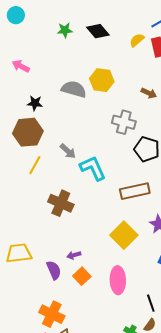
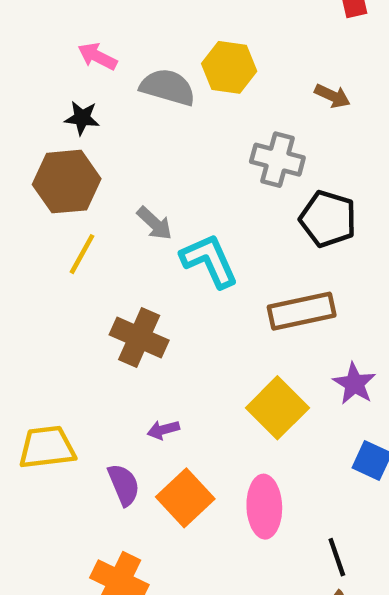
pink arrow: (21, 66) -> (97, 56), moved
purple arrow: (74, 255) -> (163, 430), moved
orange square: (82, 276) -> (185, 498), size x1.4

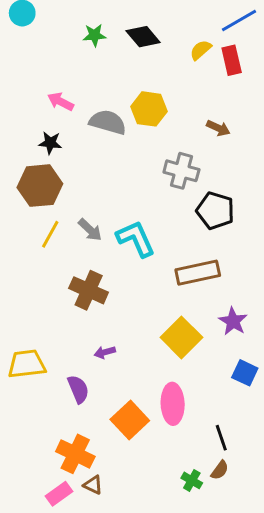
gray arrow: (154, 223) -> (90, 230), moved
orange square: (185, 498) -> (130, 420), moved

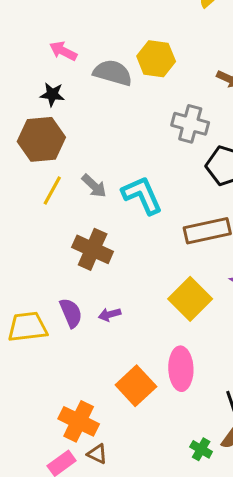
purple semicircle: (78, 389) -> (71, 313), moved

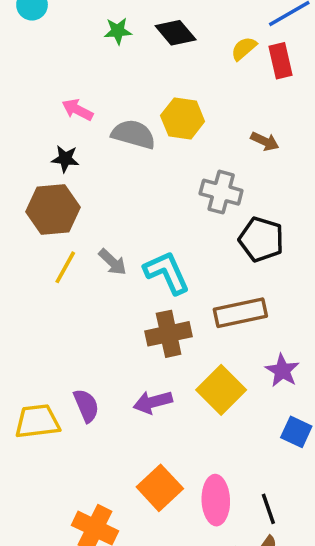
brown cross: (93, 249) -> (169, 334), moved, turned -36
purple arrow: (110, 314) -> (153, 402), moved, size x1.5
pink ellipse: (181, 369) -> (216, 500), moved

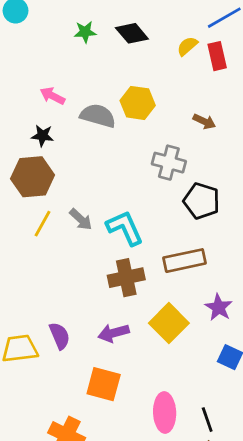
orange square: (160, 488) -> (104, 384), moved, turned -32

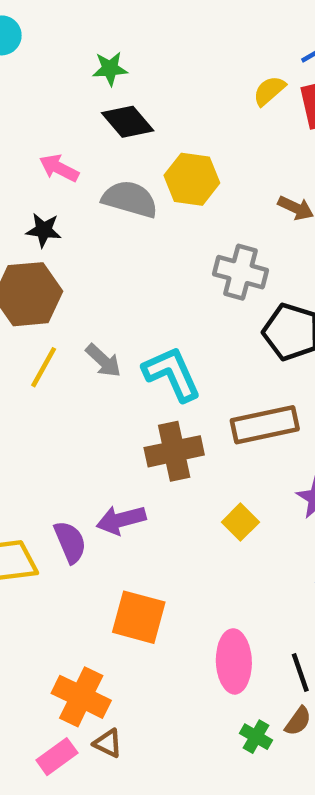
black diamond: (132, 33) -> (128, 122), moved
yellow square: (169, 323) -> (240, 522), size x0.6
purple arrow: (113, 333) -> (121, 520), moved

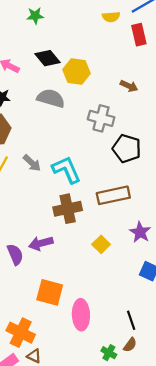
yellow semicircle: (269, 91) -> (111, 17), moved, turned -144
black diamond: (128, 122) -> (47, 58), moved
gray semicircle: (130, 199) -> (51, 98), moved
pink ellipse: (234, 661) -> (81, 315), moved

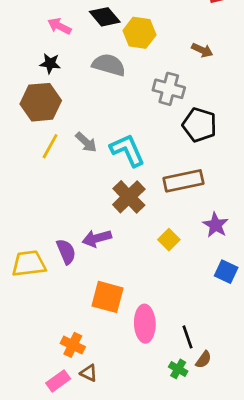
brown cross: (68, 209) -> (129, 197), turned -32
black line: (131, 320) -> (187, 337), moved
orange cross: (21, 333) -> (73, 345), size x0.7

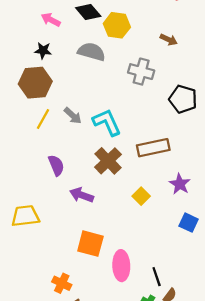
black pentagon: (199, 125) -> (183, 99), moved
purple arrow: (97, 238) -> (82, 195), turned 35
purple semicircle: (66, 252) -> (56, 165), moved

